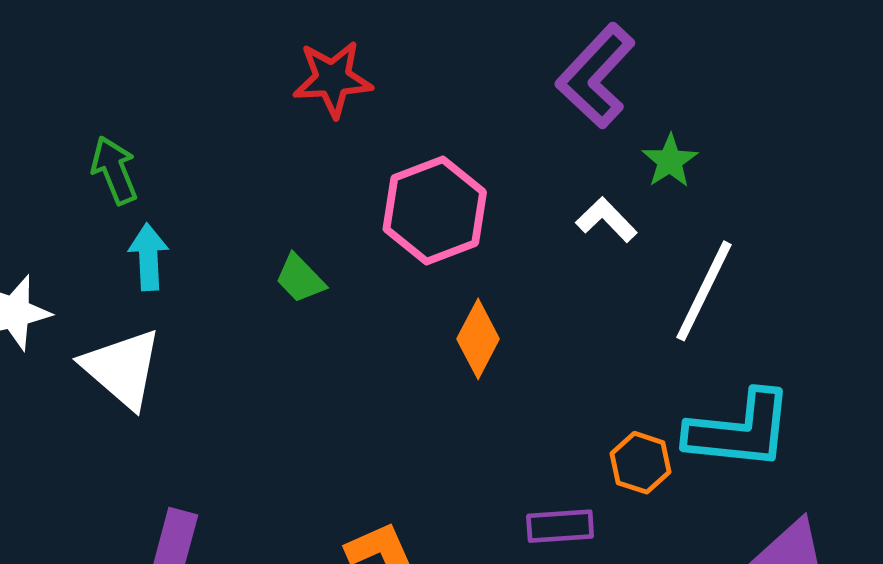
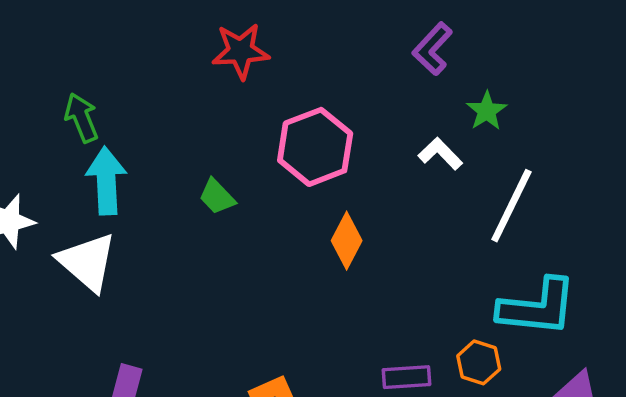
purple L-shape: (596, 76) -> (432, 49), size x0.7
cyan arrow: (148, 257) -> (106, 181), size x1.4
orange hexagon: (641, 463) -> (479, 362), moved

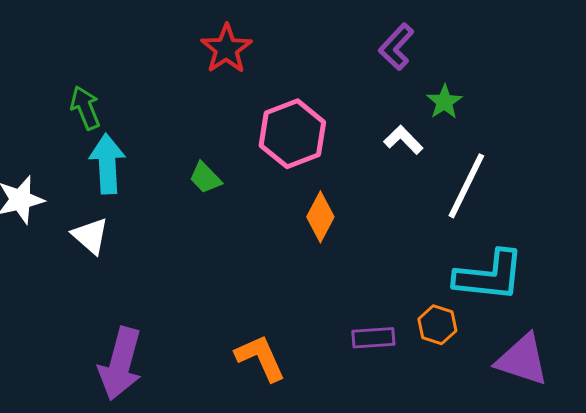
red star: (241, 51) -> (226, 49), turned -30
white triangle: (87, 262) -> (90, 236), size x0.7

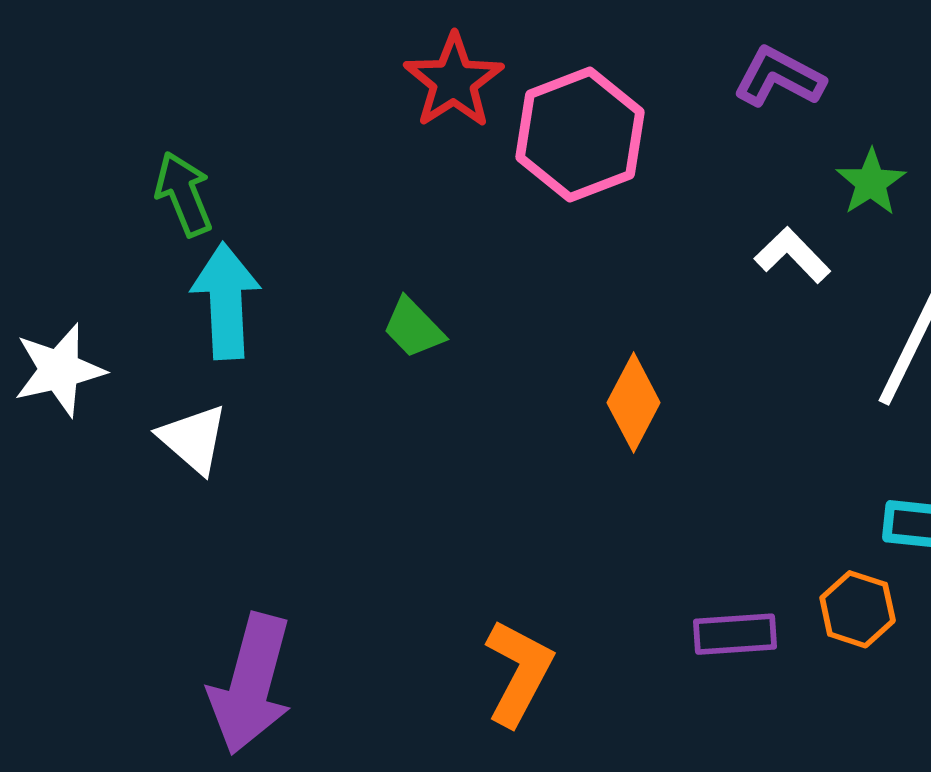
purple L-shape: (396, 47) -> (779, 77), turned 75
pink hexagon: (292, 134) -> (580, 135), moved
orange L-shape: (260, 358) -> (519, 672), turned 52

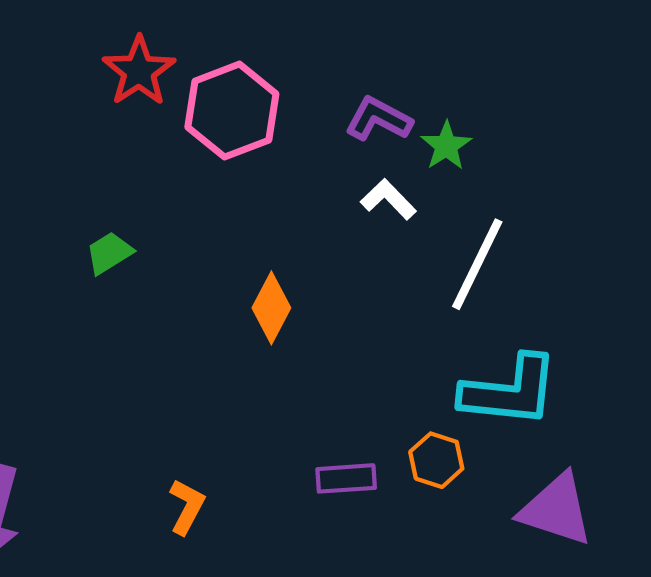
purple L-shape: (779, 77) -> (379, 119), moved
green trapezoid: (413, 328) -> (109, 253), turned 102
orange L-shape: (519, 672) -> (187, 507), size x0.7

